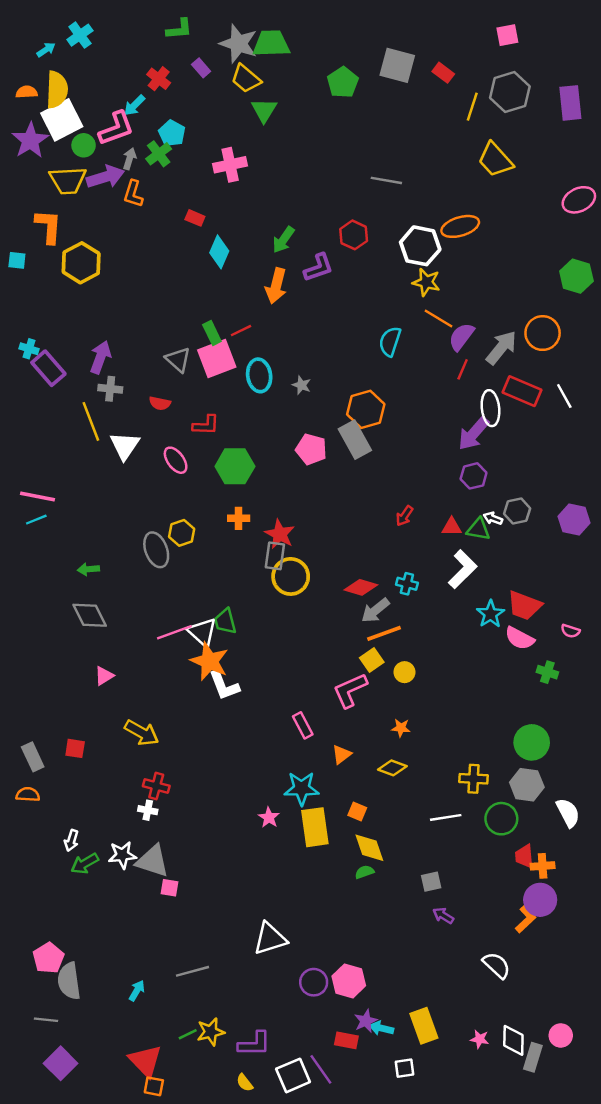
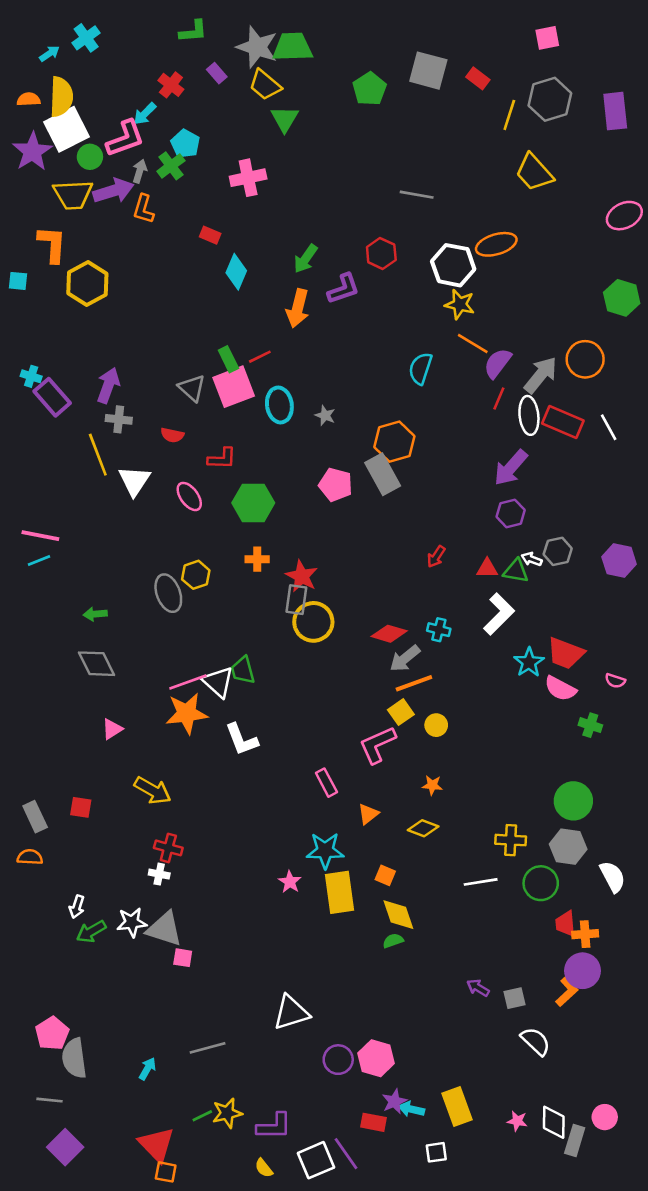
white ellipse: (490, 408) -> (529, 415), moved
orange star: (209, 661) -> (187, 713), moved, turned -30
gray square: (431, 882) -> (515, 998), moved

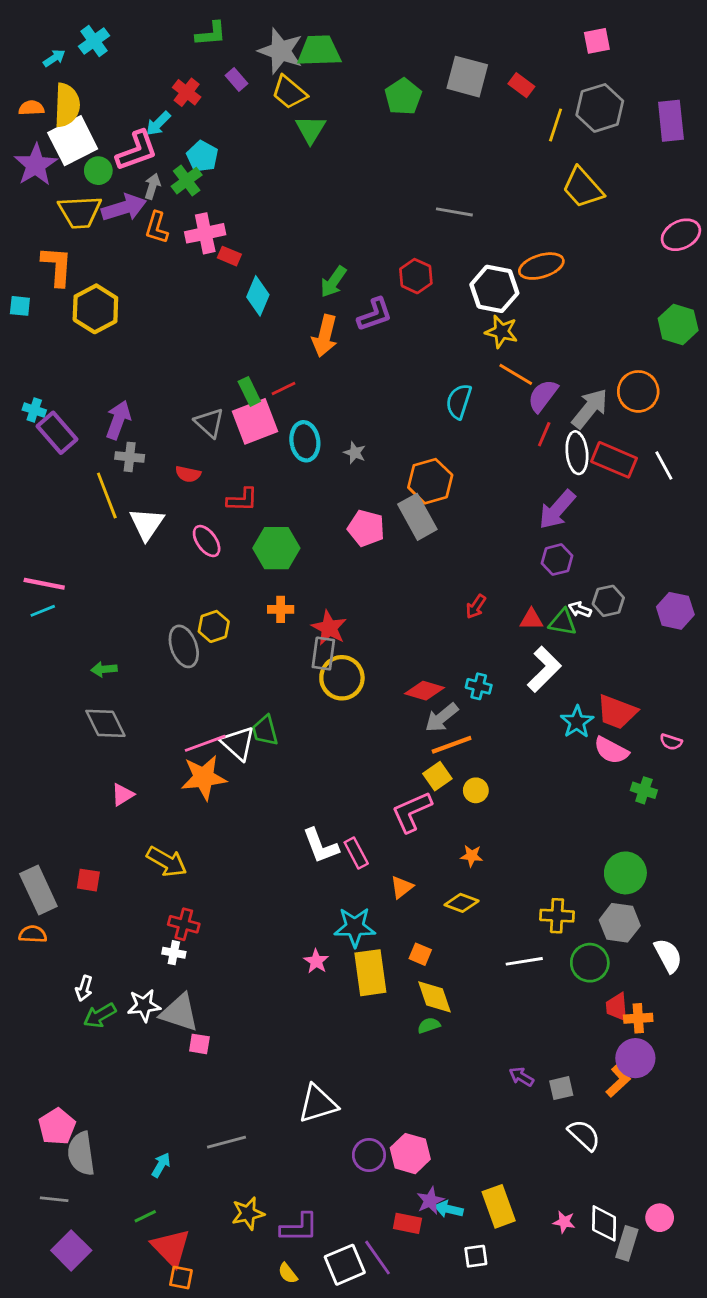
pink cross: (248, 178) -> (205, 233), moved
white L-shape: (242, 739) -> (321, 846), moved
gray rectangle: (35, 817) -> (38, 890), size x1.4
green line: (202, 1116) -> (145, 1216), moved

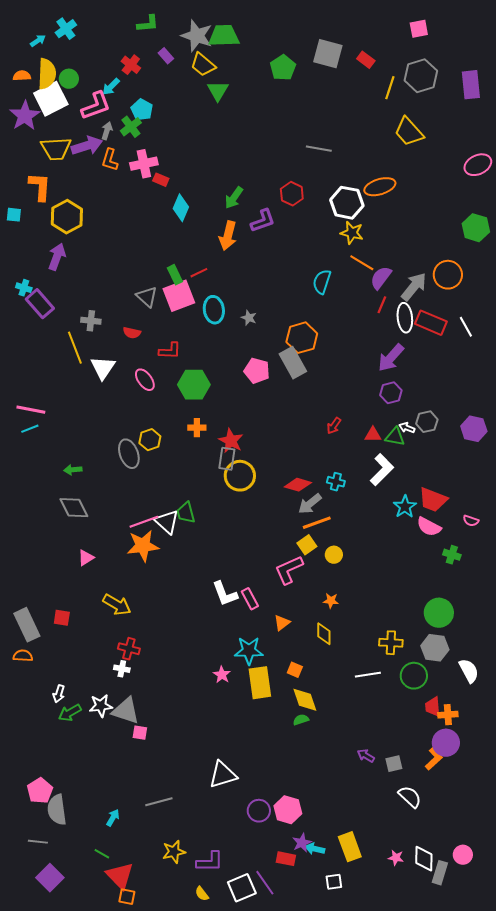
green circle: (98, 171) -> (69, 79), moved
purple arrow: (118, 420) -> (57, 257), moved
yellow diamond: (462, 903) -> (324, 634), turned 70
green line: (145, 1216) -> (102, 854), turned 56

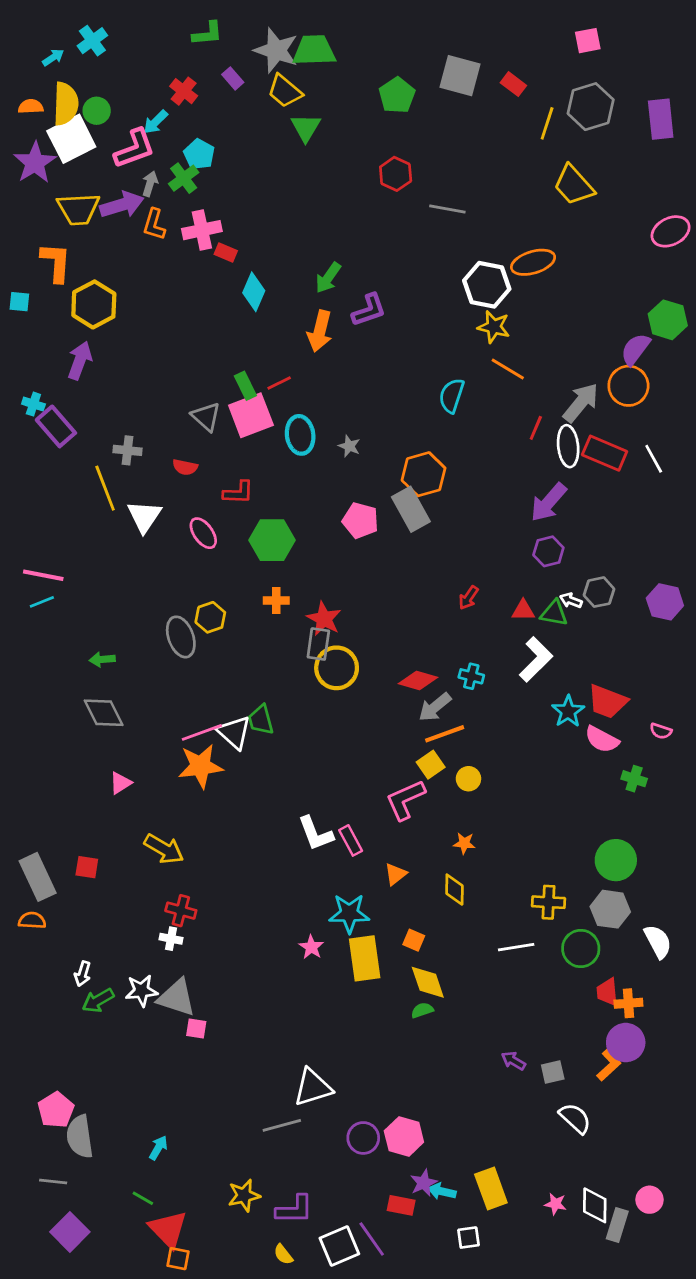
red hexagon: (292, 194) -> (396, 174), moved
purple semicircle: (381, 278) -> (635, 349), moved
gray line: (159, 802) -> (282, 1125), moved

